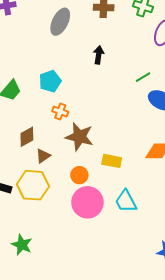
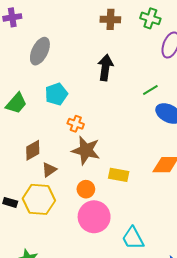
gray ellipse: (60, 22) -> (40, 51), moved
black arrow: (99, 55) -> (105, 67), size x1.4
orange cross: (60, 112) -> (76, 124), moved
cyan trapezoid: (126, 201) -> (133, 238), moved

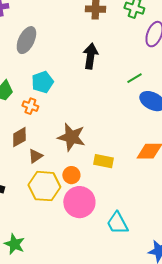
orange cross: (76, 124) -> (30, 106), moved
yellow hexagon: (39, 199) -> (44, 186), moved

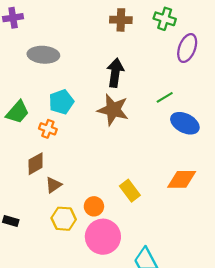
gray ellipse: (26, 40) -> (43, 55), turned 68
brown star: (71, 137) -> (113, 110), moved
yellow rectangle: (103, 161) -> (130, 191), turned 42
yellow hexagon: (44, 186) -> (64, 219), size x0.7

